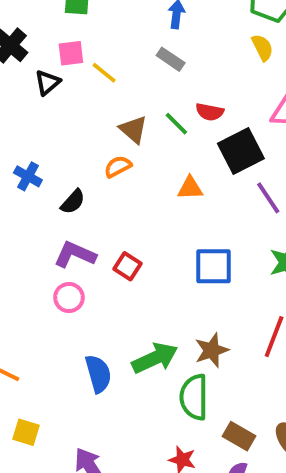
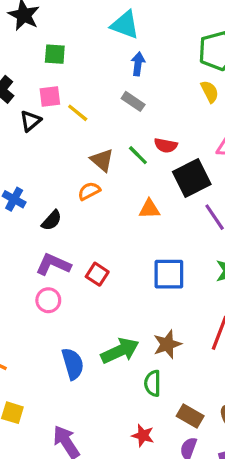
green semicircle: (194, 397) -> (153, 383), size x0.7

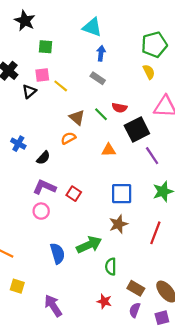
brown star: (167, 344) -> (118, 224), moved

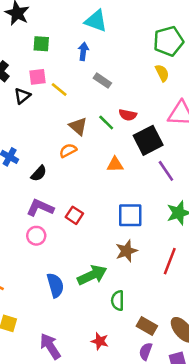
blue arrow: (101, 53) -> (83, 51), moved
red star: (104, 301) -> (100, 341), moved

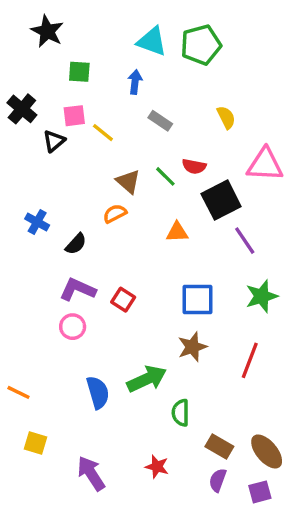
green pentagon: (168, 41) -> (201, 45), moved
yellow semicircle: (162, 73) -> (226, 117), moved

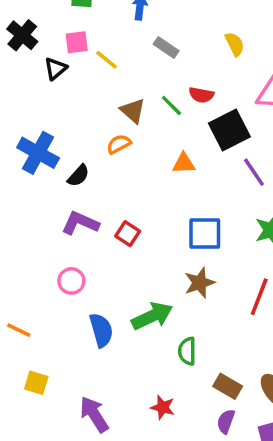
blue cross: (37, 222) -> (38, 153), size x1.6
pink circle: (73, 327) -> (71, 281), moved

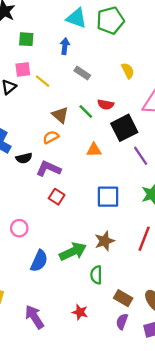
black semicircle: (78, 176) -> (24, 158), turned 35
purple L-shape: (80, 223) -> (48, 169), moved
brown star: (200, 283) -> (104, 241), moved
blue semicircle: (101, 330) -> (39, 261), turned 40

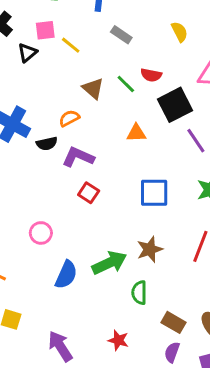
orange semicircle: (51, 137) -> (69, 118), moved

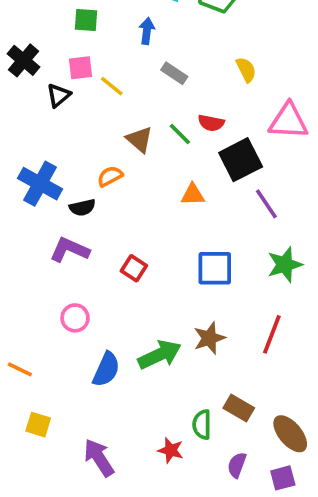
purple L-shape: (78, 157) -> (70, 250), moved
green semicircle: (139, 293) -> (202, 425), moved
brown rectangle: (174, 322) -> (239, 408), moved

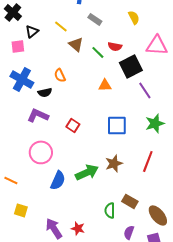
pink square: (81, 68) -> (18, 46), moved
brown triangle: (139, 139) -> (76, 44), moved
orange semicircle: (110, 176) -> (60, 75), turned -88
pink circle: (75, 318) -> (41, 152), size x1.5
red star: (171, 450) -> (78, 228), moved

